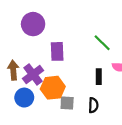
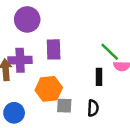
green line: (102, 43) -> (110, 52), moved
purple cross: (33, 75) -> (20, 60), moved, turned 35
blue circle: (24, 98) -> (14, 113), moved

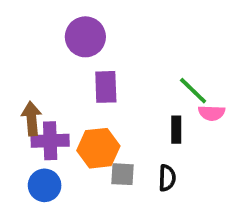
purple circle: (27, 19) -> (85, 37), moved
purple cross: (20, 60) -> (50, 141), moved

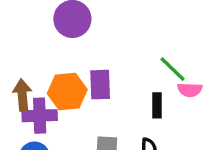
purple rectangle: (106, 87) -> (100, 85), moved
orange hexagon: (98, 148) -> (67, 91), moved

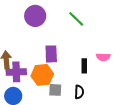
green line: (173, 69) -> (76, 19), moved
orange hexagon: (67, 91) -> (42, 75), moved

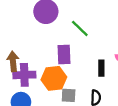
green line: (76, 19) -> (80, 28), moved

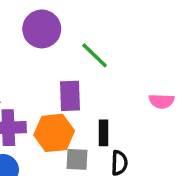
black rectangle: (101, 68) -> (103, 133), moved

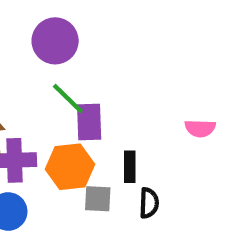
green line: (95, 55) -> (68, 98), moved

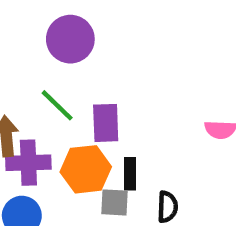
green line: (68, 98) -> (57, 105), moved
black rectangle: (130, 167) -> (130, 174), moved

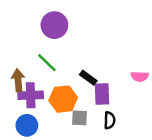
purple rectangle: (106, 123) -> (102, 94), moved
black rectangle: (130, 174) -> (88, 78), moved, turned -54

